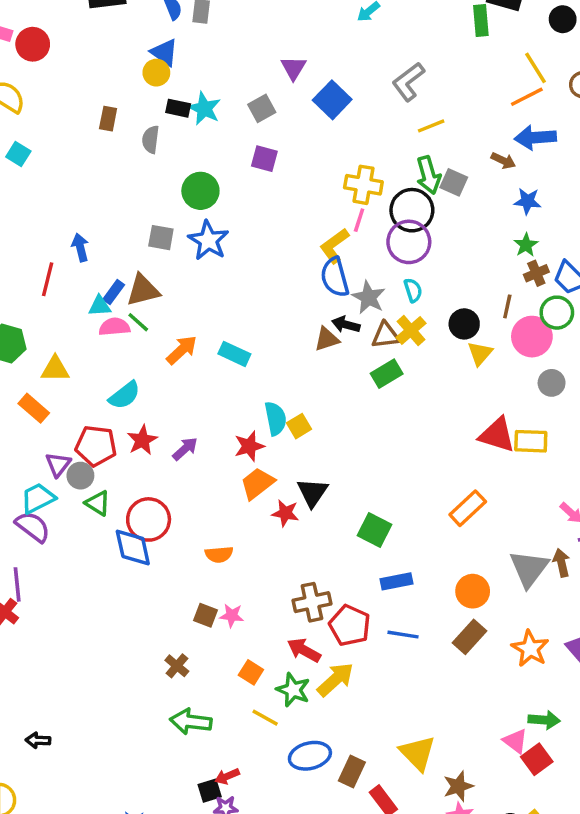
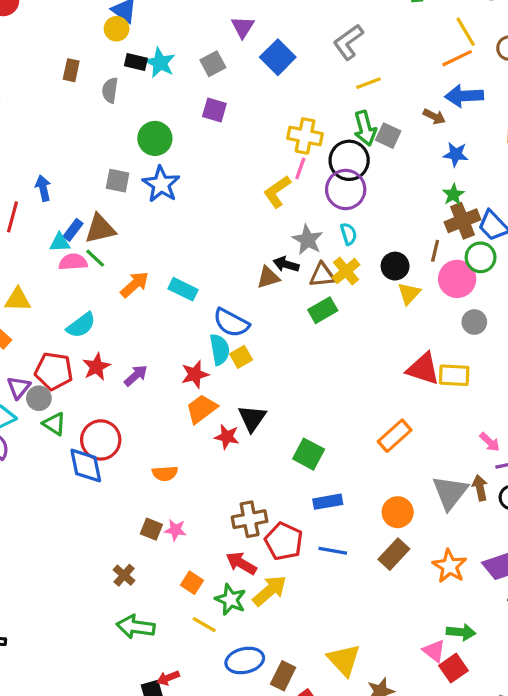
brown cross: (536, 273) -> (462, 221), size x1.5
blue semicircle: (335, 277) -> (231, 323), moved, turned -48

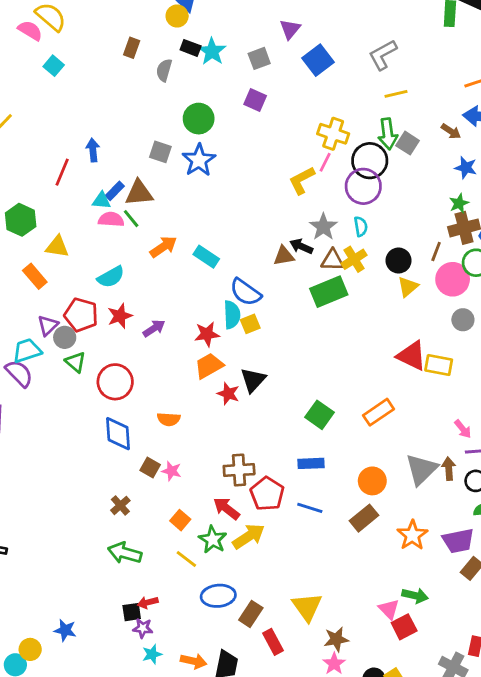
green rectangle: (323, 310) -> (329, 292), size x1.4
green square: (309, 454) -> (320, 415), moved
blue diamond: (86, 465) -> (118, 434), moved

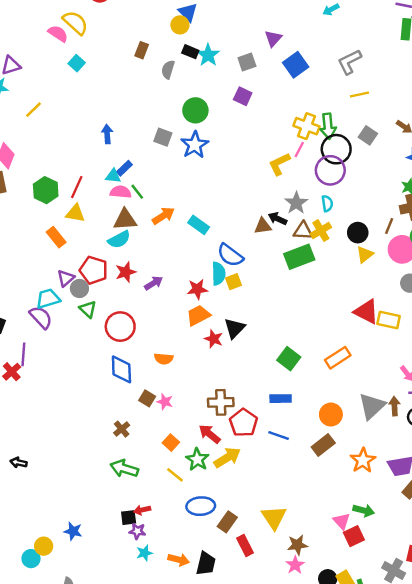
green arrow: (388, 134) -> (328, 126), moved
red line: (62, 172) -> (77, 187), moved
brown triangle: (139, 193) -> (125, 220), moved

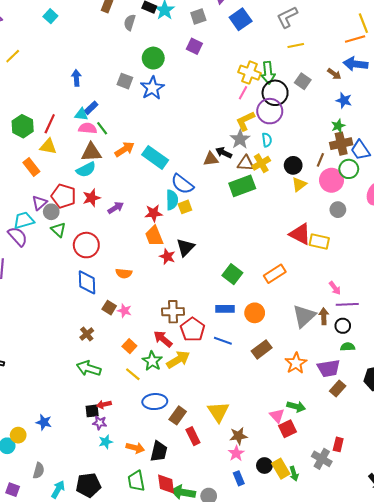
yellow L-shape: (279, 164) -> (245, 121), moved
cyan rectangle: (199, 225) -> (155, 157), size x1.4
orange trapezoid: (198, 315) -> (154, 236), turned -85
orange circle: (331, 415) -> (255, 313), moved

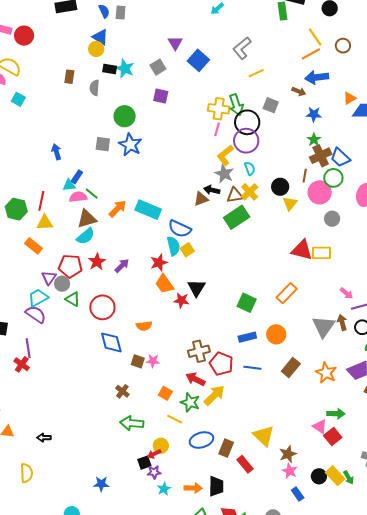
yellow circle: (18, 435) -> (161, 446), moved

